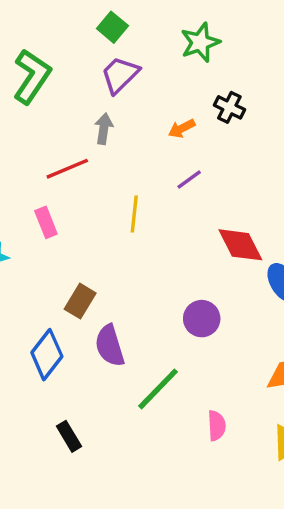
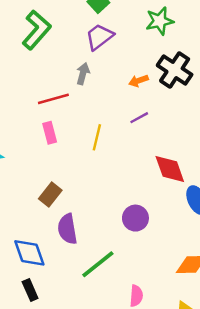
black cross: (229, 107) -> (175, 70), size x1.6
pink rectangle: (46, 222) -> (50, 133), moved
blue diamond: (47, 355) -> (29, 253), moved, turned -64

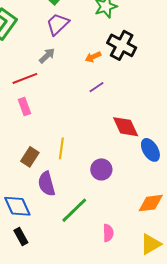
gray arrow: (83, 74) -> (47, 56), turned 36
yellow line: (97, 137) -> (61, 148), moved

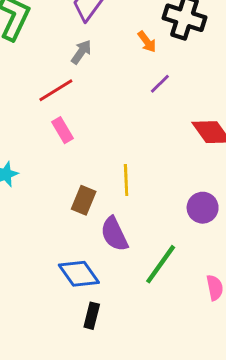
orange arrow: (93, 57) -> (147, 42), turned -91
purple circle: (101, 169) -> (203, 208), moved
black rectangle: (21, 236) -> (92, 316), turned 54

